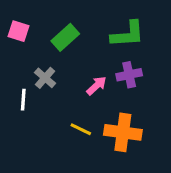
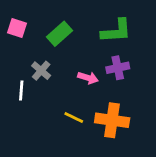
pink arrow: (96, 86) -> (88, 78), turned 60

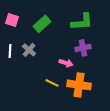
pink arrow: (88, 78) -> (66, 63), moved
white line: (21, 90) -> (10, 51), moved

